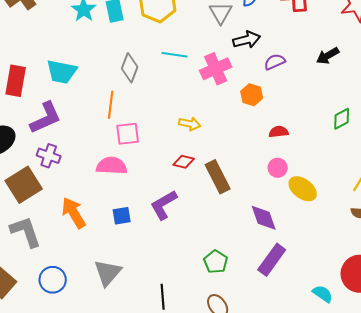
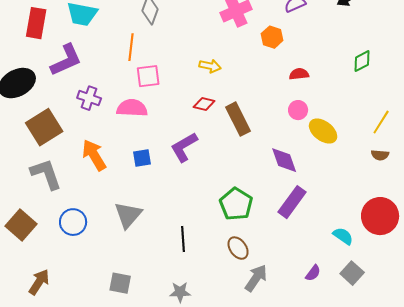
purple cross: (49, 156) -> (89, 98), moved
green pentagon: (216, 262) -> (236, 204), size x1.4

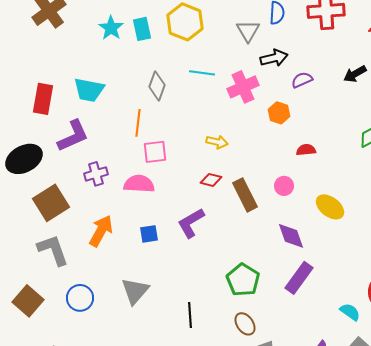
purple cross: (89, 98) -> (96, 174), turned -35
pink circle: (298, 110) -> (284, 186), moved
orange arrow: (94, 155) -> (101, 231), turned 60

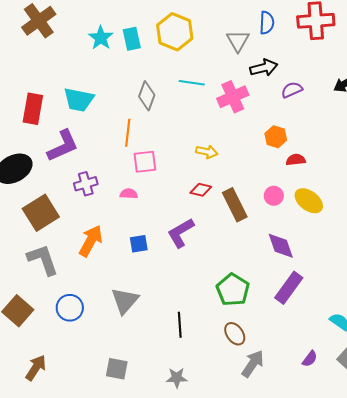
orange hexagon: (279, 113) -> (276, 137), moved
pink semicircle: (139, 184) -> (129, 194), size x0.6
yellow ellipse: (330, 207) -> (309, 201), moved

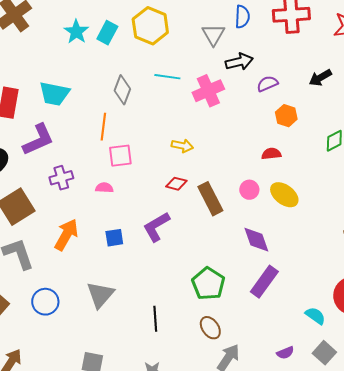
cyan rectangle: (132, 39) -> (107, 33), turned 40
orange hexagon: (276, 137) -> (286, 116), moved
purple semicircle: (310, 359) -> (285, 353), turned 30

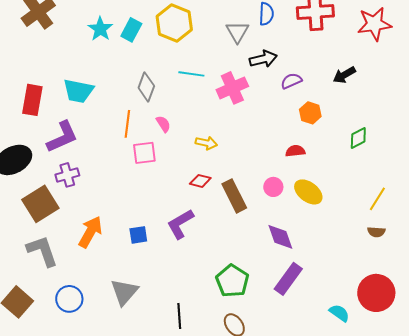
purple cross: (61, 178) -> (67, 175), moved
pink semicircle: (104, 188) -> (163, 124), moved, turned 54

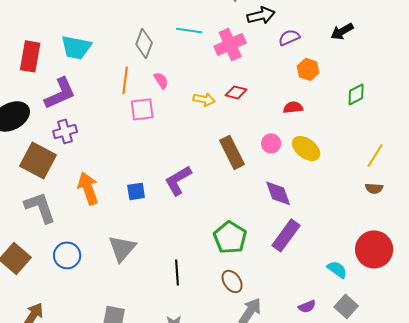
red diamond: (200, 181) -> (236, 92), moved
brown square: (40, 204) -> (38, 160), turned -30
orange arrow: (90, 232) -> (88, 188), turned -48

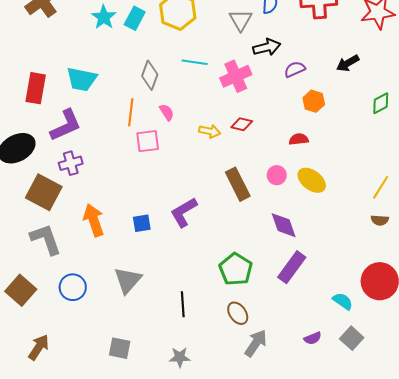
green diamond: (356, 94) -> (381, 103), moved

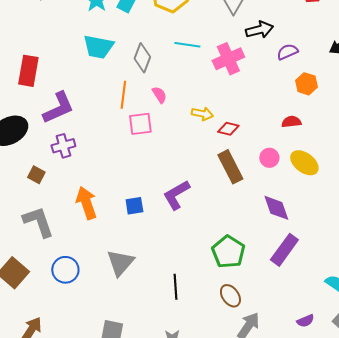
cyan trapezoid: (82, 79) -> (98, 47), moved
red diamond: (242, 124) -> (228, 129), moved
brown square: (44, 192) -> (36, 175), size x0.5

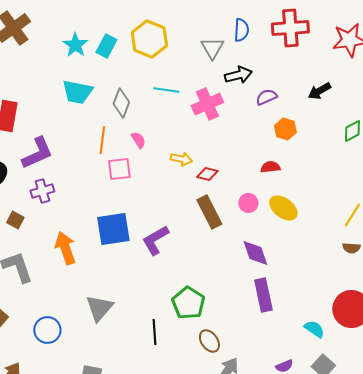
blue square: (134, 206) -> (113, 229), moved, size x1.8
purple rectangle: (284, 250) -> (263, 295), turned -48
green pentagon: (228, 252) -> (188, 303), moved
blue circle: (65, 270) -> (47, 330), moved

